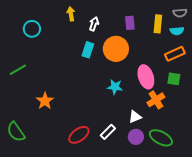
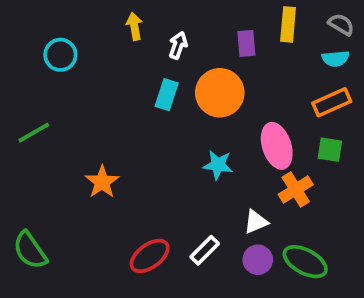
gray semicircle: (180, 13) -> (341, 24), turned -144
yellow rectangle: (158, 24) -> (288, 24), moved
orange star: (45, 101) -> (102, 182), moved

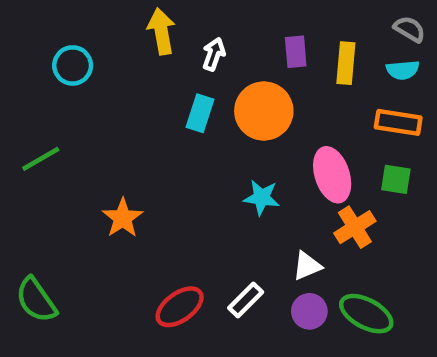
yellow rectangle: (288, 24) -> (346, 63), moved
yellow arrow: (134, 26) -> (161, 31), size x1.4
orange rectangle: (332, 102) -> (398, 122), turned 33

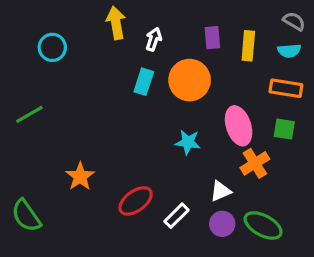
orange star: (123, 218) -> (80, 176), moved
red ellipse: (180, 307) -> (136, 201), moved

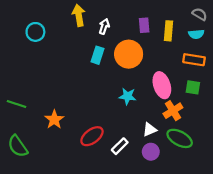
green line: (29, 114) -> (17, 104), moved, turned 48
green ellipse: (263, 225) -> (180, 138), moved

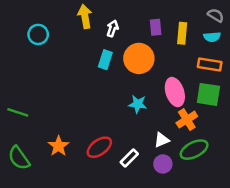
green square: (193, 87) -> (208, 94), size x1.5
orange star: (54, 120) -> (59, 146), moved
green ellipse: (180, 138) -> (194, 150), turned -55

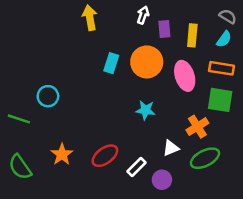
white arrow: (112, 28) -> (143, 15), moved
cyan circle: (38, 34) -> (48, 96), moved
cyan semicircle: (212, 37) -> (224, 39), turned -49
pink ellipse: (175, 92) -> (185, 76), moved
purple circle: (163, 164) -> (162, 180), moved

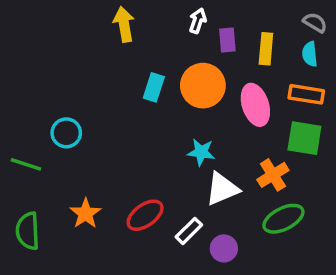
cyan semicircle: (224, 39) -> (310, 54), turned 138
white triangle: (171, 148) -> (222, 189), moved, size x1.5
green semicircle: (20, 167) -> (28, 231), turned 32

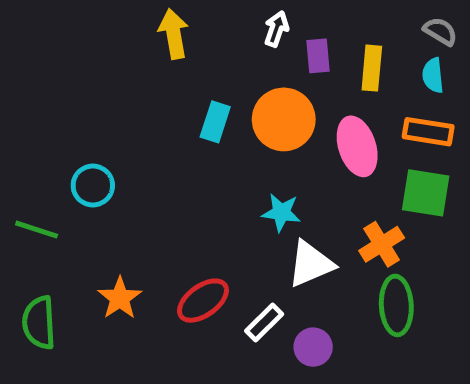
green ellipse: (283, 219) -> (396, 305), turned -66

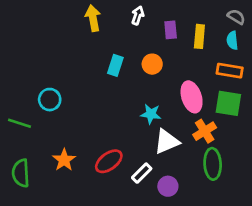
white arrow: (276, 29) -> (138, 15), moved
orange circle: (284, 119) -> (152, 64), size x0.6
pink ellipse: (357, 146) -> (192, 97), moved

